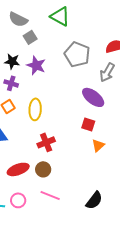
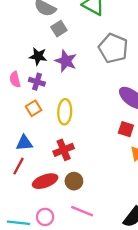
red cross: (46, 142) -> (64, 150), moved

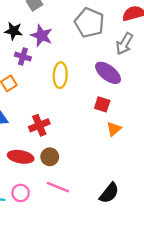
purple cross: (37, 82) -> (23, 57), moved
yellow ellipse: (65, 112) -> (60, 75), moved
red ellipse: (45, 181) -> (21, 157), turned 30

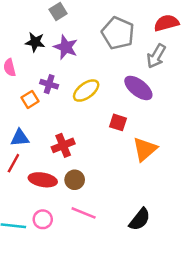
purple cross: (23, 57) -> (49, 84), moved
yellow ellipse: (60, 75) -> (86, 91), turned 50
red square: (102, 104) -> (118, 122), moved
orange triangle: (114, 129) -> (145, 149), size x1.5

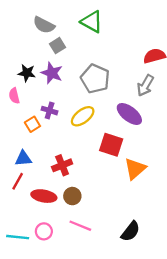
gray pentagon: (118, 33) -> (95, 79), moved
black star: (35, 42) -> (27, 73), moved
purple star: (66, 47) -> (52, 73), moved
red square: (118, 122) -> (111, 145), size x1.5

